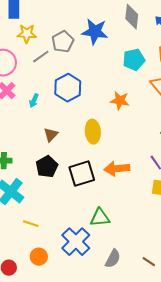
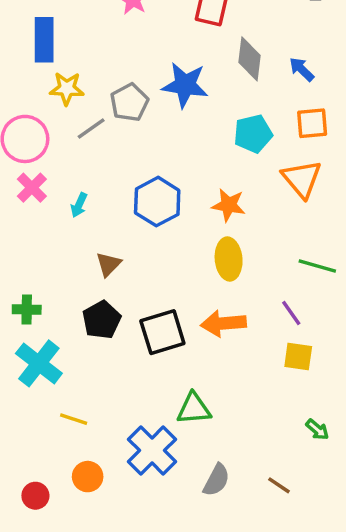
blue hexagon: (68, 88) -> (157, 202), moved
yellow ellipse: (93, 132) -> (229, 259), moved

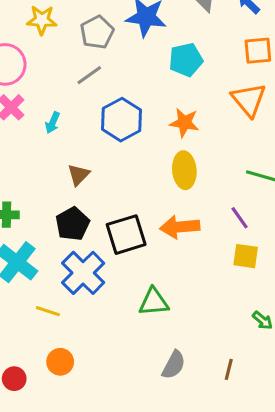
gray line: (91, 128) -> (89, 75), moved
cyan pentagon: (253, 134) -> (186, 60), moved
blue cross: (152, 450) -> (83, 273), moved
brown line: (279, 485) -> (229, 369), turned 70

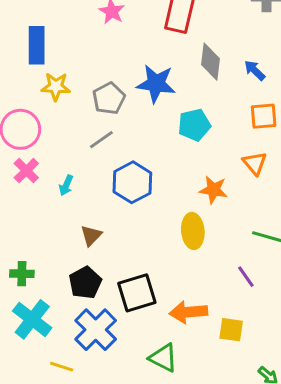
orange triangle: (249, 100) -> (255, 163), size x0.7
orange star: (184, 123) -> (213, 190), moved
orange arrow: (180, 227) -> (188, 312), moved
yellow square: (246, 256) -> (231, 330), moved
green triangle: (154, 302) -> (163, 358), turned 32

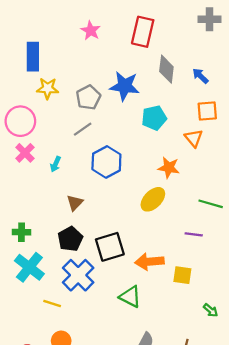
orange triangle: (255, 163) -> (194, 138), moved
yellow ellipse: (193, 231) -> (153, 199), turned 50
purple line: (246, 277) -> (194, 234), turned -48

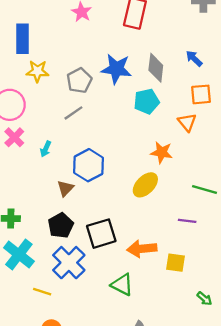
gray diamond: (166, 69) -> (156, 68), moved
blue hexagon: (106, 162) -> (89, 165), moved

